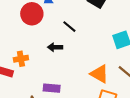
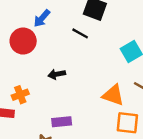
black line: (69, 27) -> (80, 33), moved

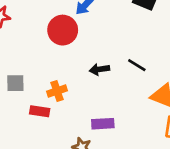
black line: (80, 33) -> (137, 65), moved

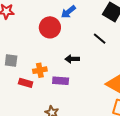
black line: (137, 65) -> (100, 39), moved
purple rectangle: (103, 124) -> (61, 81), moved

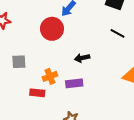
black line: (100, 39) -> (118, 33), moved
gray square: (11, 60) -> (19, 62), moved

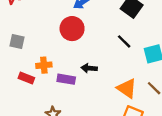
red circle: (52, 29) -> (72, 29), moved
black arrow: (82, 58) -> (89, 68), moved

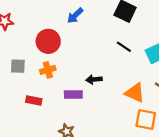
red circle: (72, 29) -> (48, 41), moved
orange cross: (44, 65) -> (48, 70), moved

